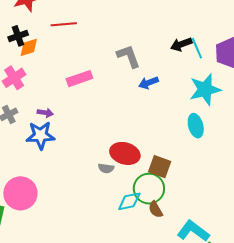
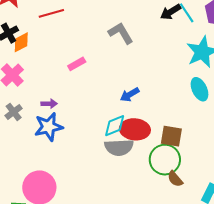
pink rectangle: (79, 79) -> (77, 64), size x0.7
blue arrow: (148, 83) -> (130, 95), moved
gray semicircle: (106, 168) -> (119, 147), size x1.8
cyan diamond: (129, 201) -> (115, 126), moved

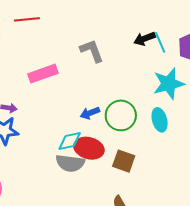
pink rectangle: (77, 64) -> (43, 74), size x1.6
green circle: (165, 160) -> (121, 115), moved

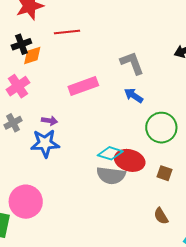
blue arrow: (90, 113) -> (134, 95), moved, turned 54
cyan diamond: (70, 141) -> (110, 153), turned 30
brown square: (124, 161) -> (165, 173), size x0.7

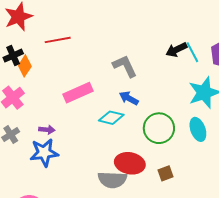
orange diamond: (32, 55) -> (25, 66), turned -35
cyan diamond: (110, 153) -> (111, 118), moved
brown square: (165, 173) -> (166, 173), turned -35

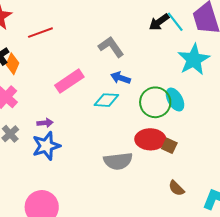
cyan ellipse: (198, 129) -> (175, 100), moved
red ellipse: (130, 163) -> (150, 139), moved
brown square: (166, 173) -> (169, 146), turned -35

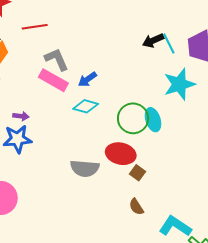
gray L-shape: (111, 47) -> (57, 59), moved
blue arrow: (120, 78) -> (87, 79), moved, turned -66
pink rectangle: (69, 81) -> (53, 80), turned 52
brown square: (169, 146) -> (138, 173), moved

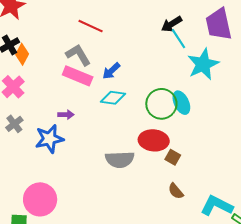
red line: (35, 27) -> (91, 26), moved, turned 40
cyan line: (169, 44) -> (178, 39), moved
purple arrow: (21, 116) -> (66, 115), moved

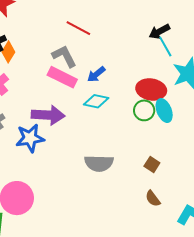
green circle: (161, 104) -> (144, 110), size x0.7
purple arrow: (66, 115) -> (48, 115), size x2.0
red ellipse: (154, 140) -> (151, 89), moved

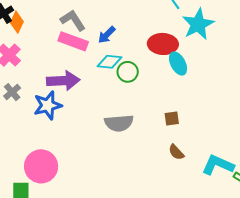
green circle: (144, 110) -> (128, 72), moved
brown square: (152, 164) -> (172, 118), turned -35

